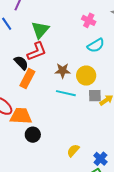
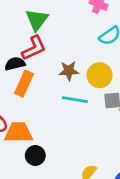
black semicircle: (21, 63) -> (15, 64), turned -56

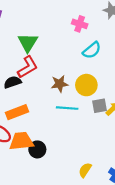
orange rectangle: (24, 84) -> (17, 112), moved, turned 50
black circle: (35, 155) -> (37, 149), moved

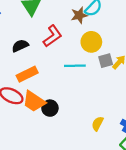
red L-shape: (28, 67) -> (53, 36), moved
brown star: (60, 84) -> (79, 15), moved
orange trapezoid: (21, 141) -> (34, 101), turned -135

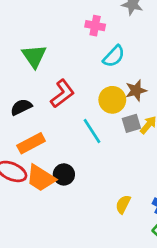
brown star: (79, 15) -> (136, 91), moved
cyan line: (75, 66) -> (92, 131), turned 60
black circle: (50, 108) -> (64, 174), moved

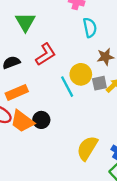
cyan semicircle: (114, 56) -> (90, 28), turned -60
yellow circle: (112, 100) -> (81, 74), moved
yellow semicircle: (123, 204) -> (87, 148), size x1.6

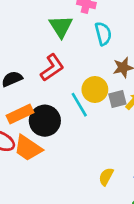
green triangle: (25, 22) -> (61, 26), moved
black circle: (41, 120) -> (45, 121), moved, size x1.5
yellow semicircle: (87, 148) -> (106, 177), size x0.6

